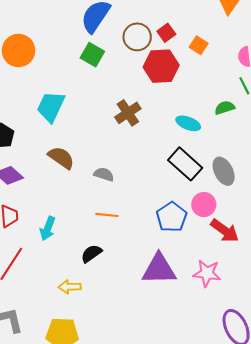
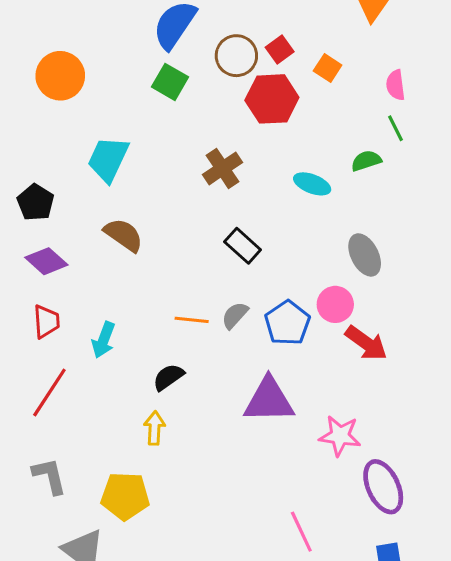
black rectangle: (185, 164) -> (243, 246), moved, size x0.7
gray semicircle: (104, 174) -> (235, 315), moved, turned -66
pink star: (207, 273) -> (340, 436), moved
yellow arrow: (70, 287) -> (155, 428), moved, turned 95

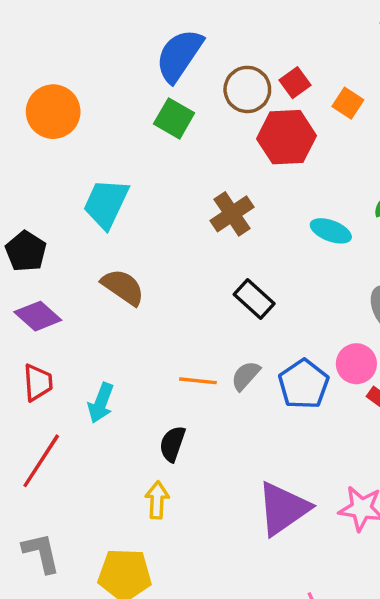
black semicircle: (168, 377) -> (172, 444), turned -36
purple triangle: (269, 400) -> (283, 509), moved, turned -34

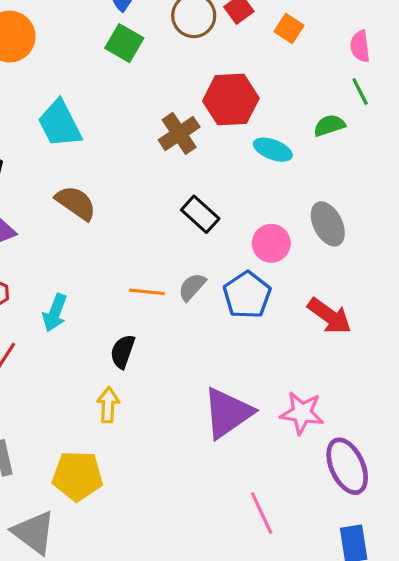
red hexagon: (287, 137) -> (231, 100), moved
cyan trapezoid: (106, 204) -> (60, 124), turned -52
pink circle: (356, 364) -> (271, 243), moved

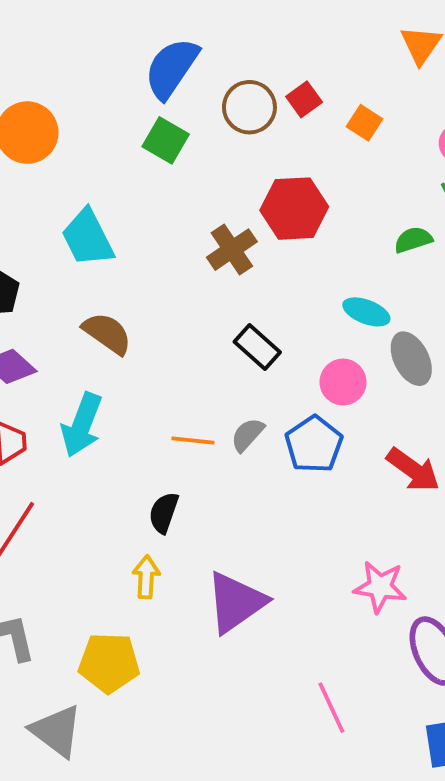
cyan ellipse: (273, 150) -> (366, 312), moved
cyan arrow: (55, 313) -> (82, 425), moved, size x1.4
purple triangle: (228, 413) -> (236, 602), moved

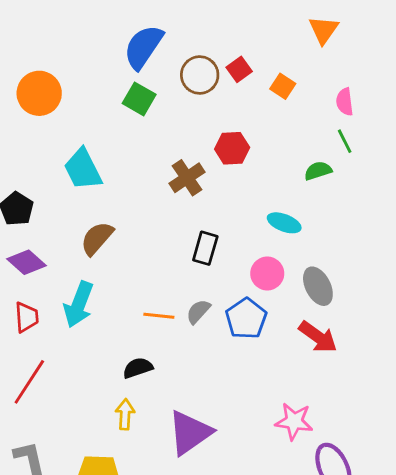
red hexagon: (294, 209) -> (232, 148), size x0.7
brown semicircle: (107, 333) -> (97, 238), turned -84
black rectangle: (257, 347) -> (205, 248), turned 64
gray ellipse: (411, 359) -> (318, 286), moved
black semicircle: (164, 513) -> (138, 368), turned 52

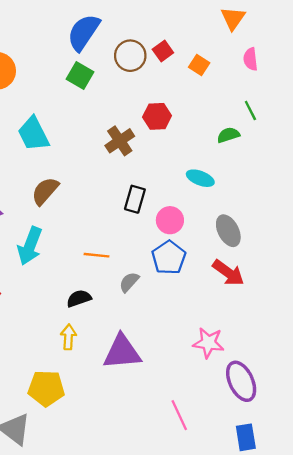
pink semicircle: (345, 102) -> (250, 59), moved
pink circle: (267, 274) -> (170, 220), moved
gray semicircle: (198, 312) -> (129, 282), moved
purple triangle: (190, 433) -> (122, 352), turned 30

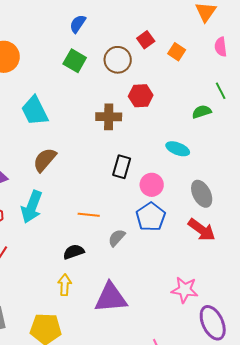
blue semicircle: (84, 32) -> (78, 24), size x0.6
brown circle: (130, 56) -> (118, 60), moved
brown cross: (120, 141) -> (109, 117), turned 35

